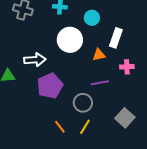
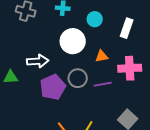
white rectangle: (116, 38) -> (127, 28), moved
pink cross: (127, 67) -> (130, 68), size x1.6
gray circle: (83, 103) -> (78, 78), moved

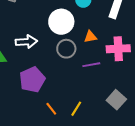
gray circle: (78, 78) -> (66, 49), moved
purple pentagon: (53, 87) -> (32, 80), moved

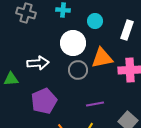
orange triangle: (90, 37) -> (102, 58), size x1.6
purple line: (91, 65) -> (95, 104), moved

